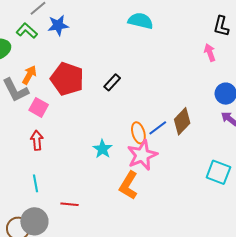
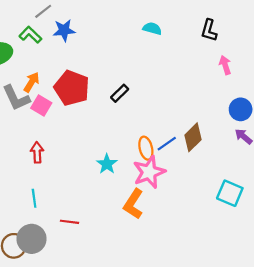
cyan semicircle: (140, 21) -> (152, 29), size x0.7
black L-shape: (221, 26) -> (209, 30), moved
pink square: (39, 107) -> (41, 106), moved

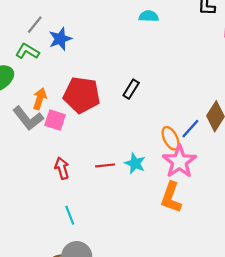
red line: (70, 222) -> (105, 165), moved

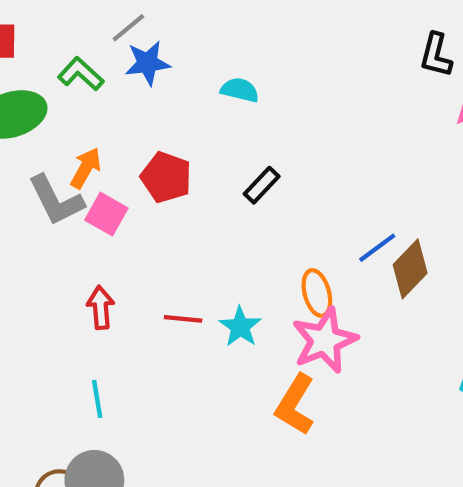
cyan semicircle: (149, 16) -> (240, 90), moved
gray line: (35, 25) -> (128, 28), moved
red pentagon: (82, 95) -> (166, 177), size x0.7
blue line: (190, 129) -> (377, 248), moved

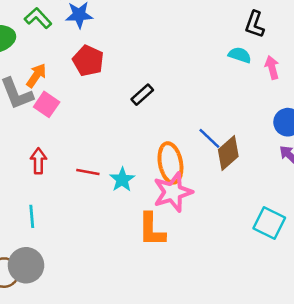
cyan semicircle: (240, 90) -> (240, 55), moved
red pentagon: (166, 177) -> (88, 61), moved
blue line: (377, 248) -> (209, 138), turned 75
orange ellipse: (317, 293) -> (170, 163), size x1.4
orange L-shape: (295, 405) -> (152, 230), turned -36

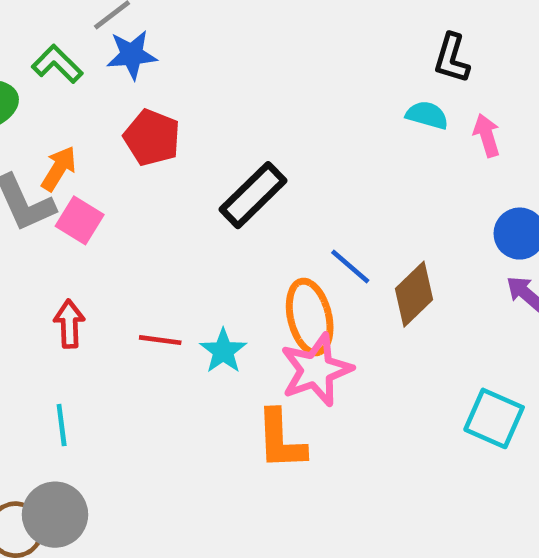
black rectangle: (142, 95) -> (253, 195), size x1.6
blue line: (209, 138) -> (350, 266), moved

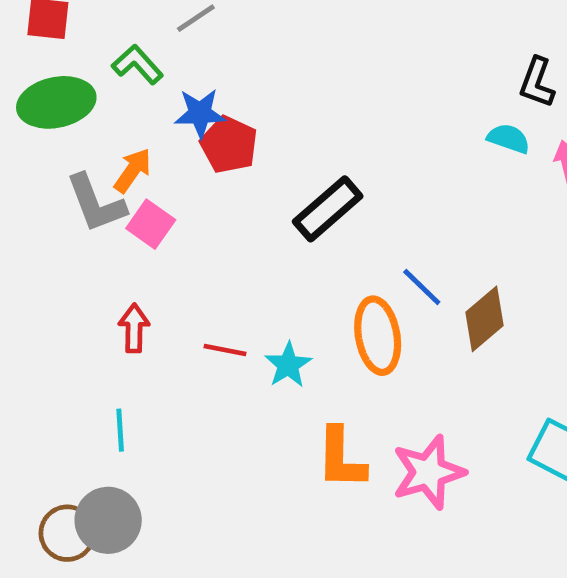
blue star: (132, 55) -> (200, 113), moved
pink star: (316, 370) -> (428, 472), moved

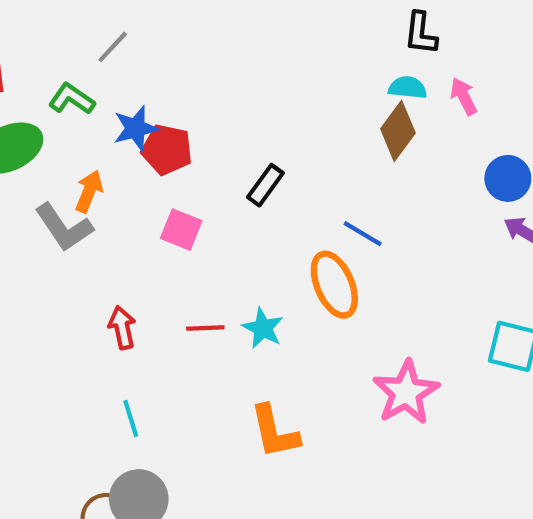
black rectangle: (328, 209) -> (265, 185), size x0.7
pink square: (151, 224) -> (181, 230), moved
brown diamond: (485, 319) -> (398, 131), moved
orange L-shape: (341, 458) -> (275, 432), moved

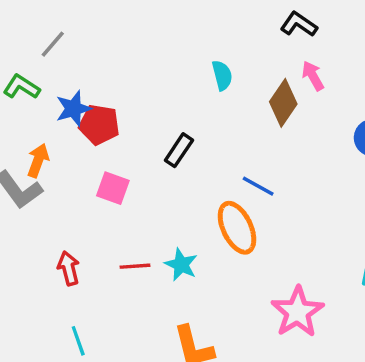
black L-shape: (421, 33) -> (299, 24), turned 120
cyan semicircle: (408, 88) -> (222, 75), moved, turned 72
pink arrow: (464, 96) -> (313, 76), moved

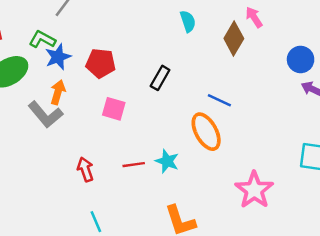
blue star: (73, 109) -> (58, 57), moved

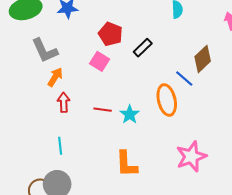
brown diamond: (234, 38) -> (203, 59), moved
red pentagon: (101, 63) -> (111, 34), moved
orange arrow: (58, 92) -> (55, 77), moved

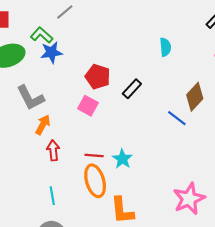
orange ellipse: (167, 100) -> (95, 181), moved

